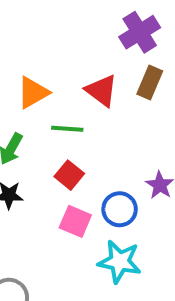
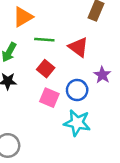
red triangle: (101, 91) -> (78, 47), moved

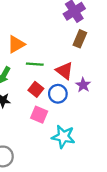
purple star: (102, 75) -> (83, 85), moved
blue circle: (77, 90) -> (58, 94), moved

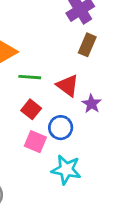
blue circle: (58, 94) -> (61, 128), moved

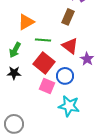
brown rectangle: (87, 45) -> (68, 17), moved
red square: (31, 109) -> (44, 63), size x1.5

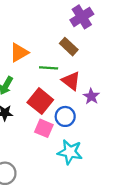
brown rectangle: (68, 17) -> (69, 47), turned -70
green line: (43, 40) -> (49, 68), moved

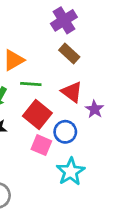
purple cross: (82, 17) -> (64, 20), moved
green line: (49, 68) -> (31, 84), moved
cyan star: (70, 152) -> (71, 172), turned 30

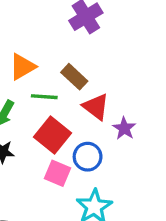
brown rectangle: (69, 54) -> (74, 77), moved

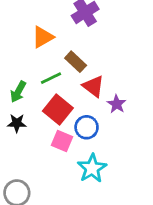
orange triangle: (23, 67) -> (43, 37), moved
green line: (44, 97) -> (51, 78), turned -30

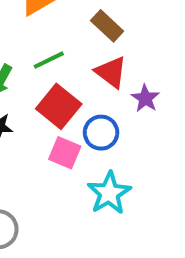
brown rectangle: (76, 62) -> (107, 26), moved

